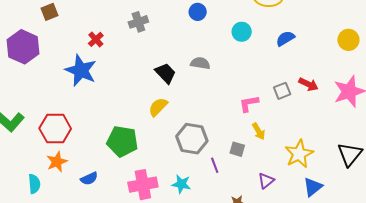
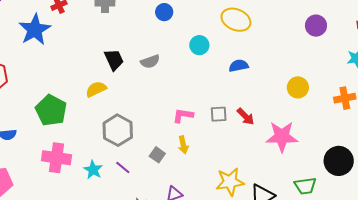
gray semicircle: (200, 63) -> (150, 61), turned 132
yellow star: (299, 154) -> (230, 182), moved
purple line: (215, 165) -> (123, 167), moved, turned -49

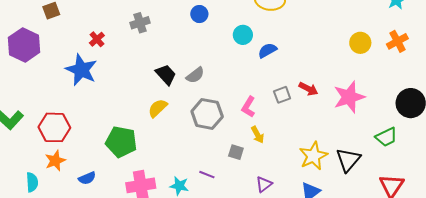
gray semicircle: (150, 61) -> (195, 75), moved
blue semicircle: (239, 66) -> (267, 50), moved
yellow circle: (298, 87) -> (360, 43), moved
pink L-shape: (183, 115) -> (248, 107), turned -50
gray hexagon: (118, 130) -> (207, 114), moved

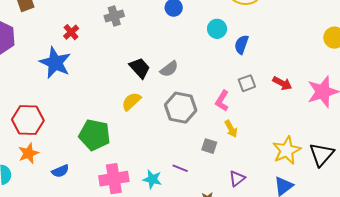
blue semicircle: (267, 50) -> (241, 45), turned -42
gray square: (282, 95) -> (247, 83), moved

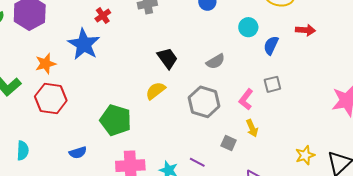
gray semicircle: (169, 69) -> (216, 61), moved
red arrow: (282, 83) -> (305, 30), moved, turned -30
yellow star: (287, 150) -> (305, 155), size x0.7
orange star: (29, 153) -> (46, 64), moved

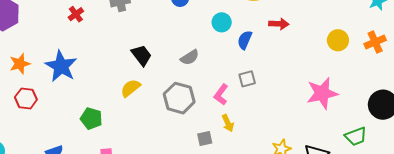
blue star: (84, 44) -> (61, 66), moved
red hexagon: (51, 98) -> (26, 98), size x0.7
green pentagon: (116, 120) -> (91, 118), size x0.7
gray square: (229, 143) -> (205, 139), turned -35

